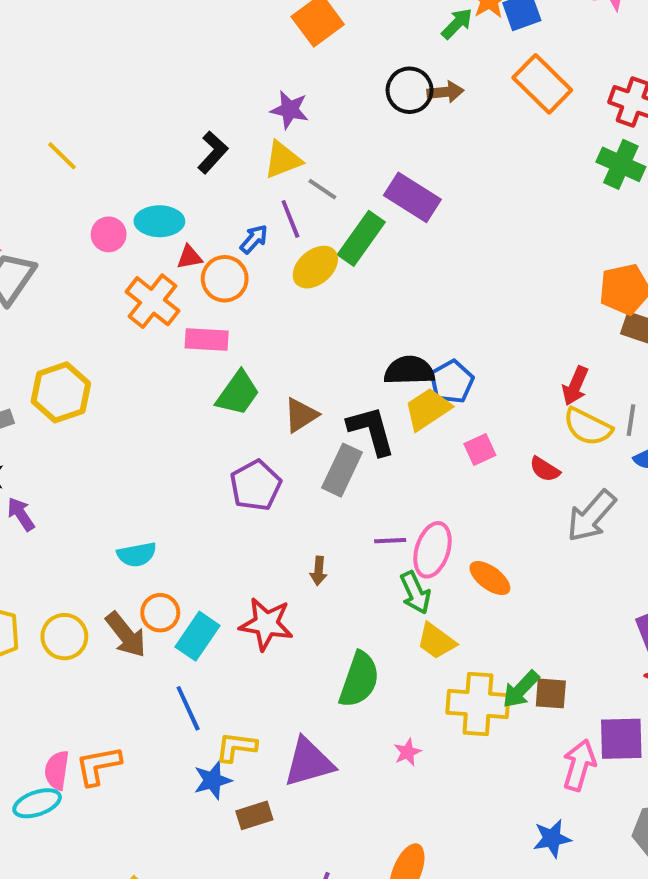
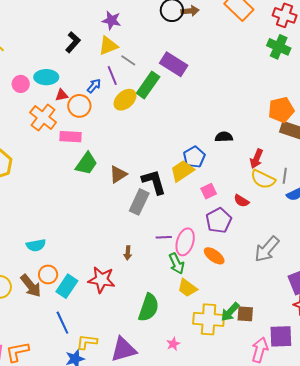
black semicircle: (409, 370) -> (224, 137), moved, size x0.7
purple pentagon: (256, 485) -> (219, 220), moved
gray arrow: (591, 516) -> (267, 249), moved

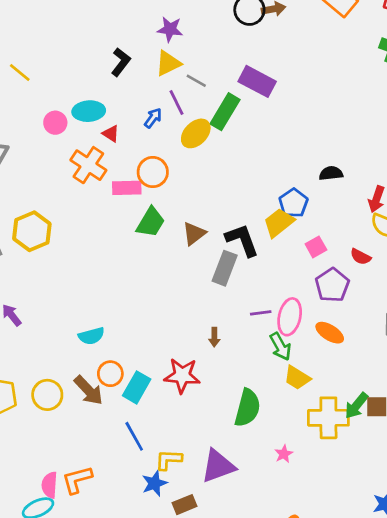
red triangle: (62, 95) -> (111, 134), turned 48
orange circle: (79, 106) -> (153, 172), moved

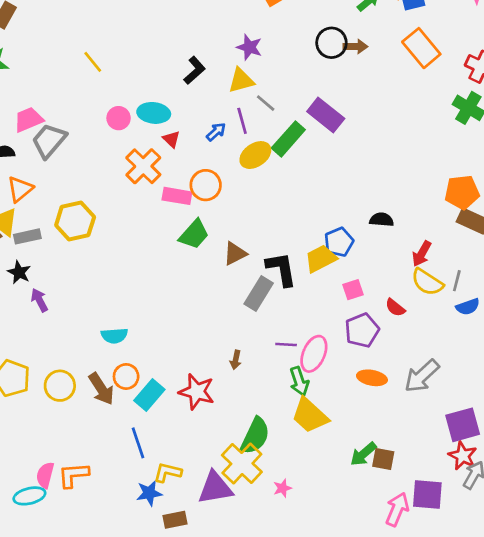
orange ellipse: (330, 333) -> (372, 378), moved, turned -32
yellow trapezoid: (297, 378) -> (310, 415), size x1.4
yellow cross: (328, 418) -> (242, 464), moved, turned 33

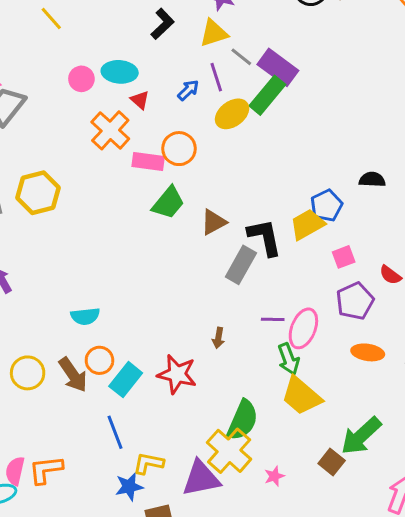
purple rectangle: (326, 115) -> (278, 67), moved
green arrow: (363, 454) -> (361, 436), size x1.4
brown square: (383, 459) -> (332, 462), moved, turned 30

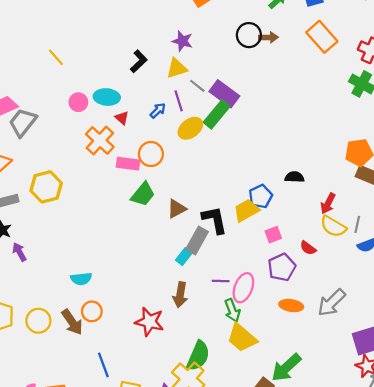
brown arrow: (218, 338) -> (180, 295), size x1.6
cyan rectangle: (126, 380) -> (184, 257), moved, size x0.7

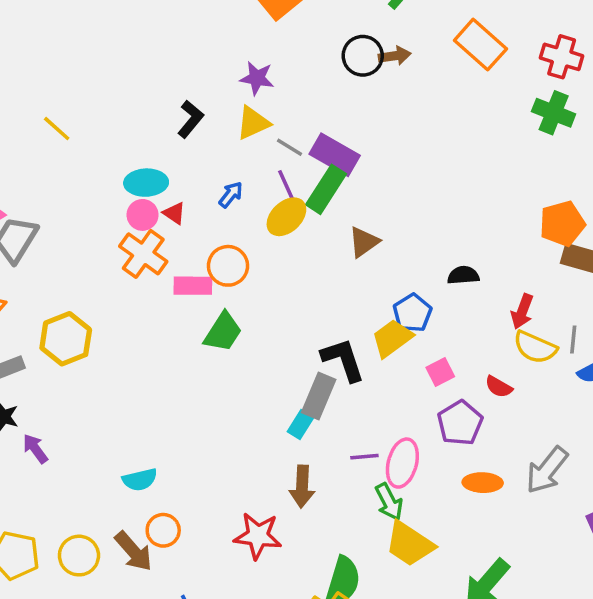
purple line: (179, 101) -> (287, 187), moved
pink circle: (78, 102) -> (143, 215), moved
brown triangle: (177, 209) -> (364, 242), moved

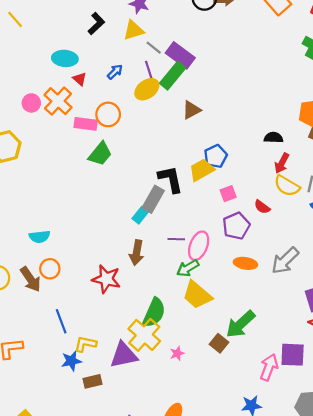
pink circle: (143, 215) -> (31, 103), moved
black semicircle: (463, 275) -> (273, 138), moved
green arrow: (389, 502) -> (188, 268), turned 80

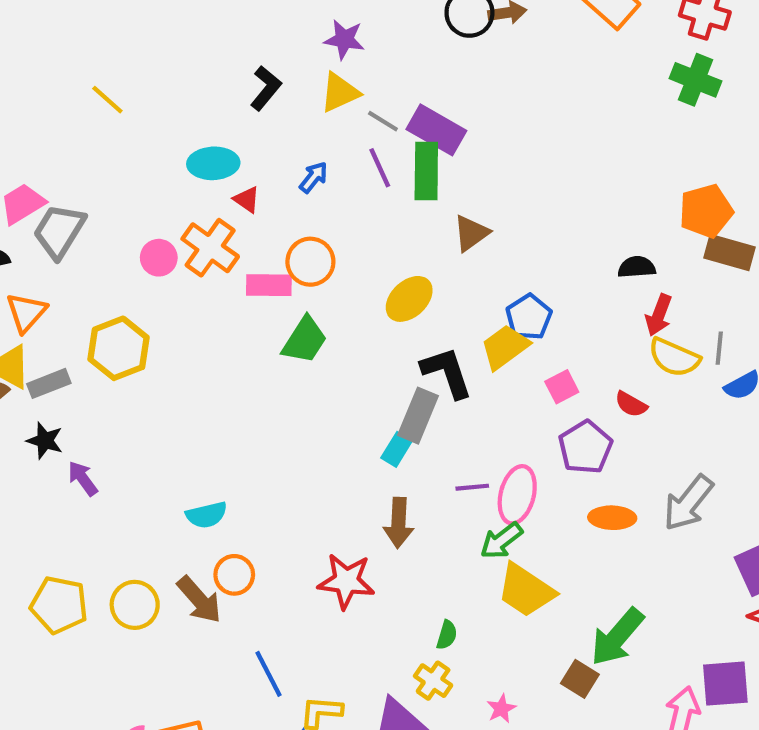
green rectangle: (173, 76) -> (426, 171), turned -32
yellow ellipse: (147, 89) -> (409, 299), moved
green semicircle: (154, 313) -> (447, 635), size x0.5
yellow cross: (144, 335) -> (433, 681), size x0.6

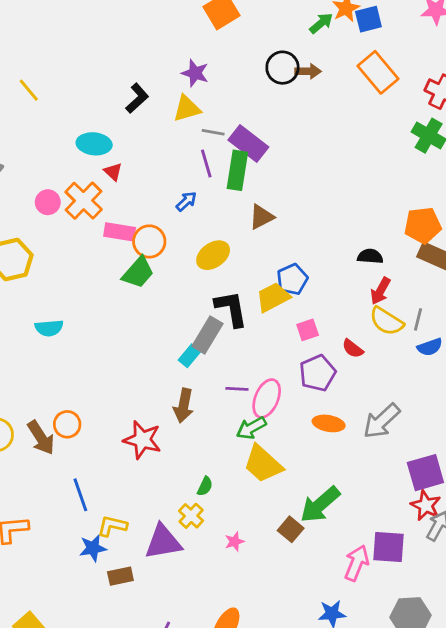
gray line: (383, 121) -> (213, 132), turned -30
blue arrow: (314, 177) -> (186, 201), moved
orange circle: (310, 262) -> (149, 241), moved
cyan semicircle: (207, 515) -> (49, 328), moved

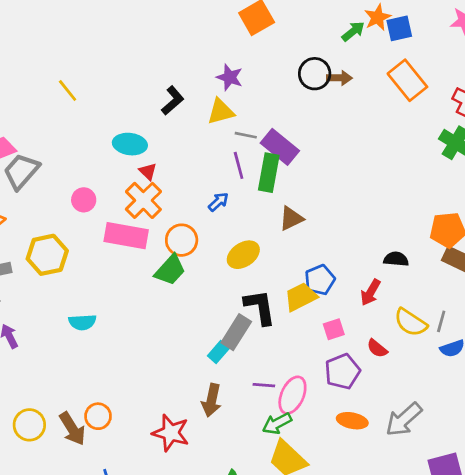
orange cross: (84, 201) -> (143, 200), moved
pink rectangle: (120, 232) -> (126, 236), moved, size x1.4
red arrow: (380, 291) -> (371, 292), moved

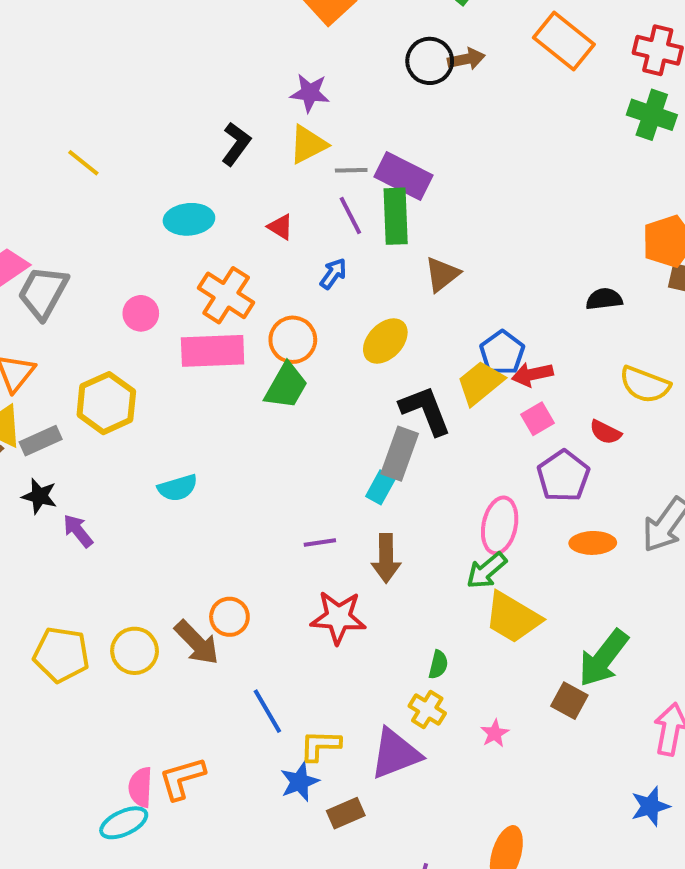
red triangle: (148, 171) -> (280, 227), moved
red arrow: (371, 292) -> (532, 374), moved, turned 60
purple line: (264, 385) -> (320, 542), moved

